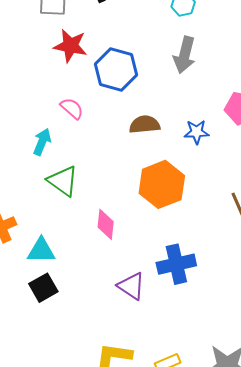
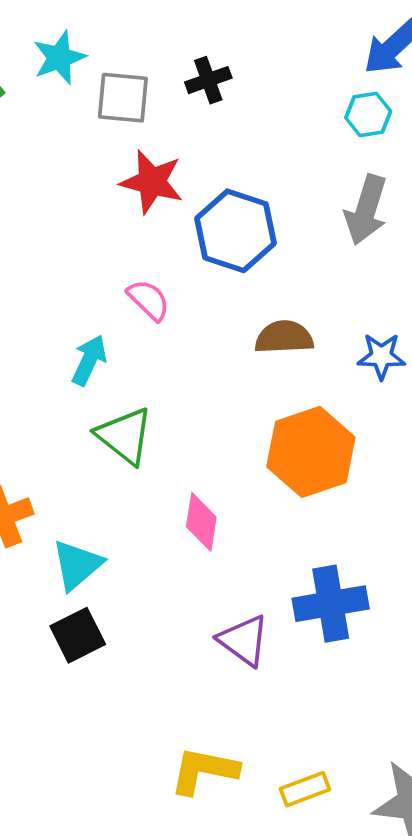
cyan triangle: (41, 251) -> (77, 565), turned -44

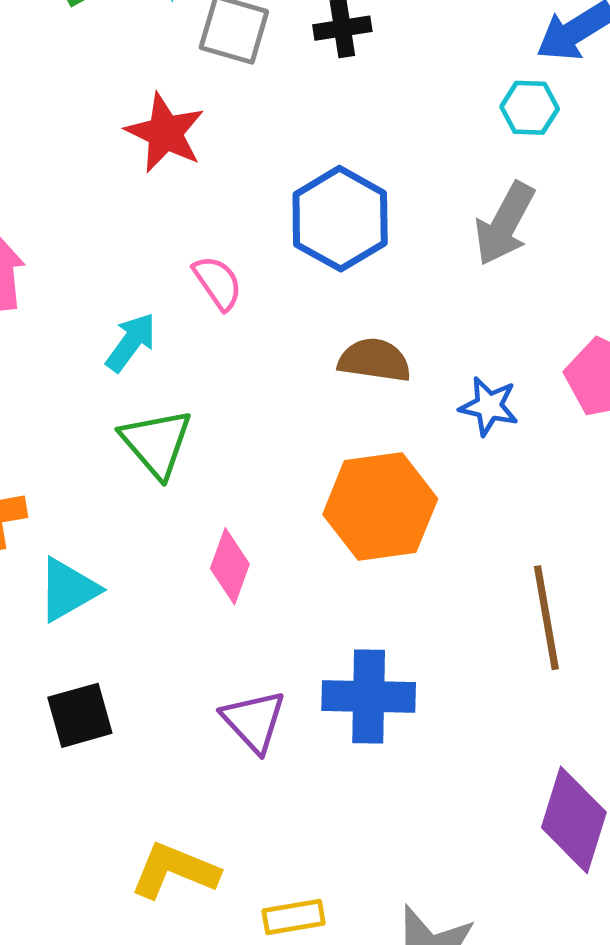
red star: (152, 182) -> (165, 133), moved
black square: (78, 635) -> (80, 715), moved

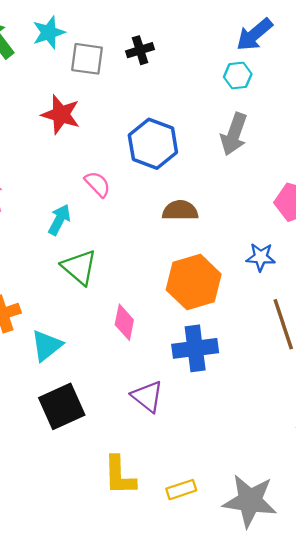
blue star: (489, 406) -> (261, 257), moved
blue cross: (369, 696) -> (195, 348), moved
black square: (80, 715) -> (62, 406), size x1.4
yellow L-shape: (175, 871) -> (119, 476), turned -105

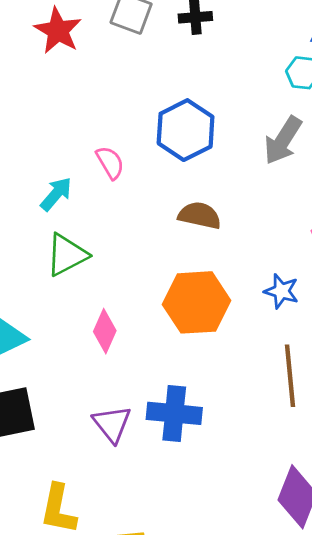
red star: (61, 114) -> (58, 31), moved
green triangle: (79, 267) -> (67, 255), turned 39
blue cross: (195, 348) -> (174, 413), moved

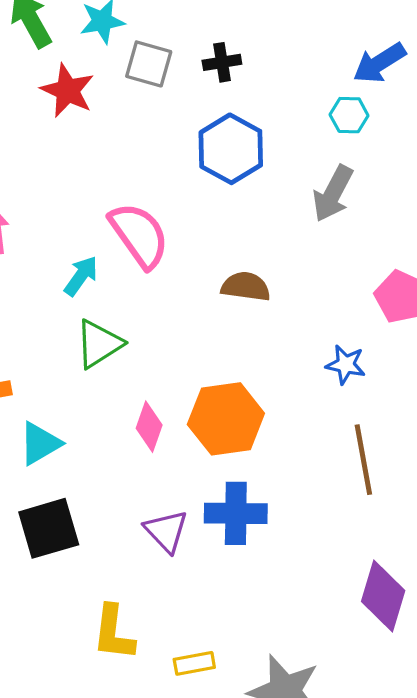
blue hexagon: (186, 130) -> (231, 149), moved
pink semicircle: (110, 163) -> (139, 235), size x1.8
orange hexagon: (196, 302) -> (226, 419), moved

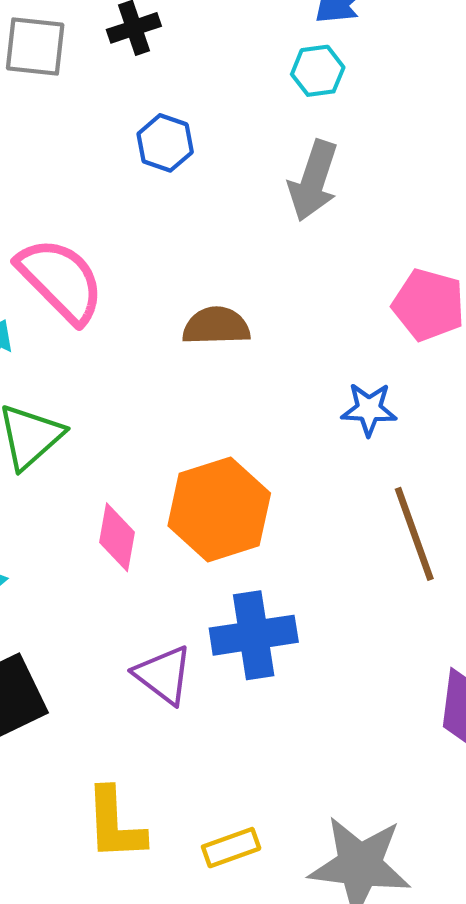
blue hexagon: (231, 149) -> (165, 143), size x0.6

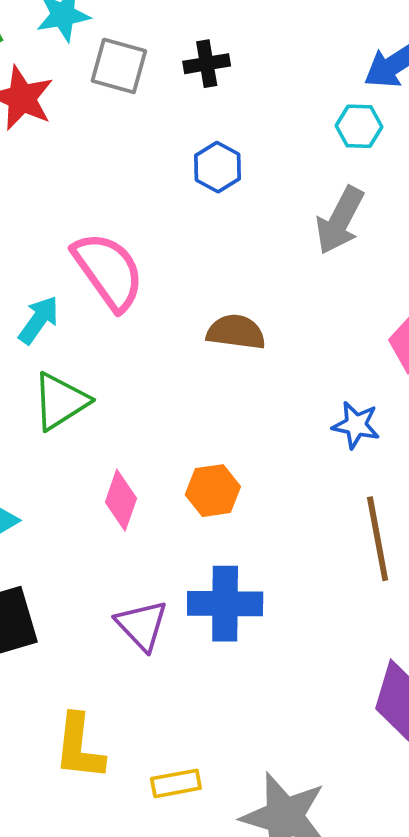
orange hexagon: (219, 510) -> (213, 491), size x0.6

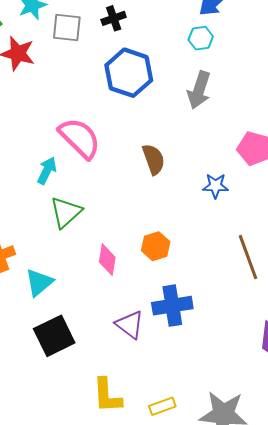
blue hexagon: (217, 167) -> (129, 73), size x1.8
brown semicircle: (236, 332) -> (154, 159), turned 72
blue star: (356, 425) -> (216, 186), moved

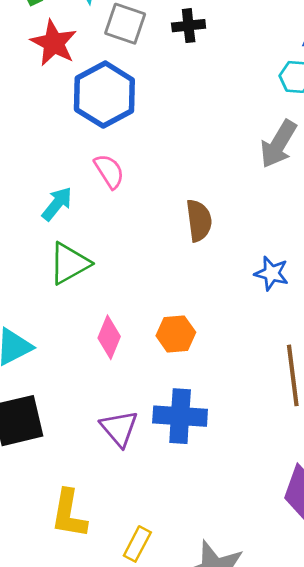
blue hexagon: (129, 73) -> (104, 95), moved
pink semicircle: (80, 138) -> (109, 171), size x0.6
yellow rectangle: (162, 406) -> (137, 544), turned -55

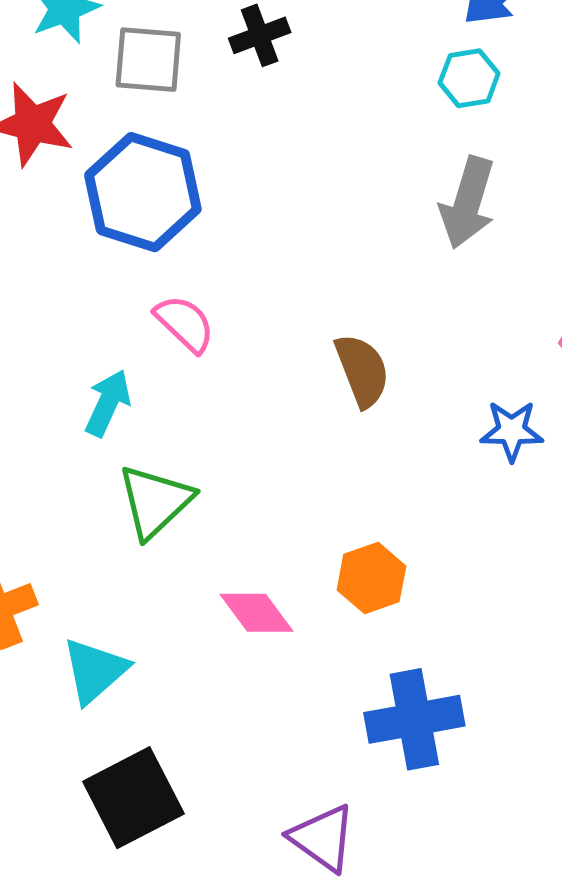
pink diamond: (109, 337) -> (256, 613), turned -45
purple triangle: (119, 428) -> (323, 838), moved

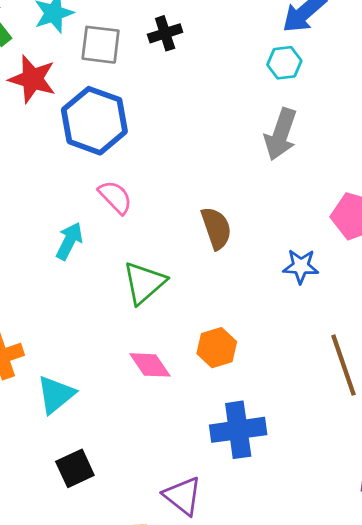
green triangle: (155, 501) -> (144, 283), moved
black square: (133, 798) -> (75, 468), size x0.7

